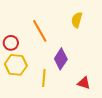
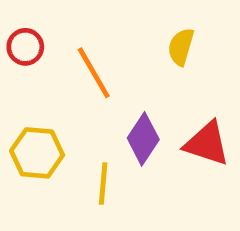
red circle: (11, 43) -> (25, 47), moved
red triangle: (84, 83) -> (207, 144), moved, size x1.5

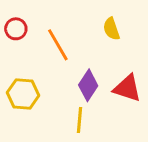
yellow semicircle: (181, 47) -> (111, 29), turned -35
yellow line: (103, 184) -> (80, 120), moved

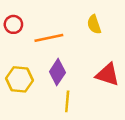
orange line: (58, 45) -> (49, 38), turned -72
purple diamond: (88, 85) -> (57, 72), moved

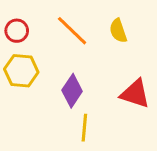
orange line: (49, 38) -> (72, 31), moved, turned 56
yellow hexagon: (20, 79) -> (21, 71), moved

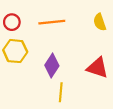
orange line: (72, 31) -> (52, 22), turned -50
yellow semicircle: (118, 31) -> (100, 22), moved

